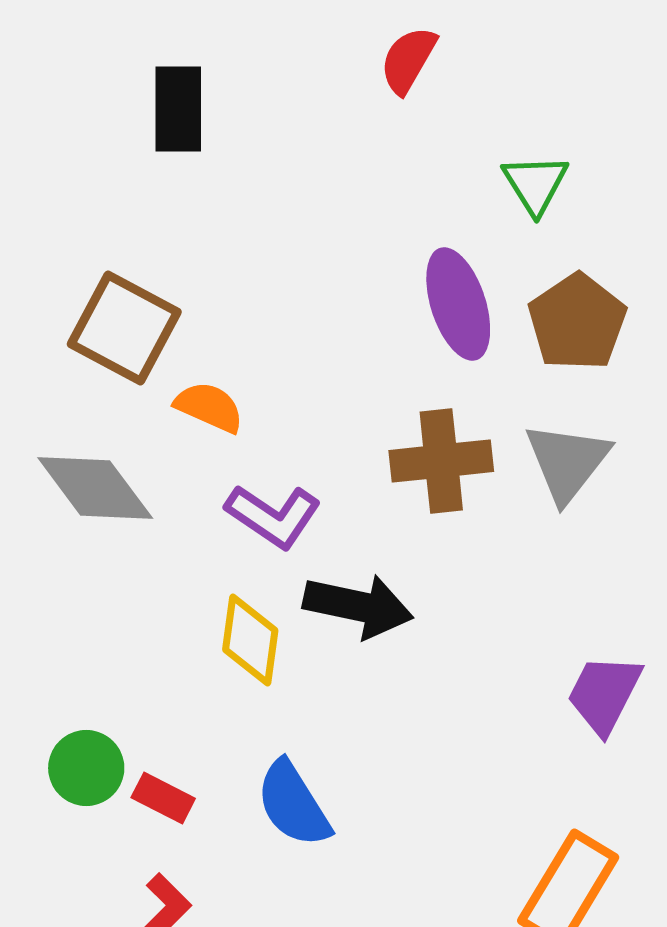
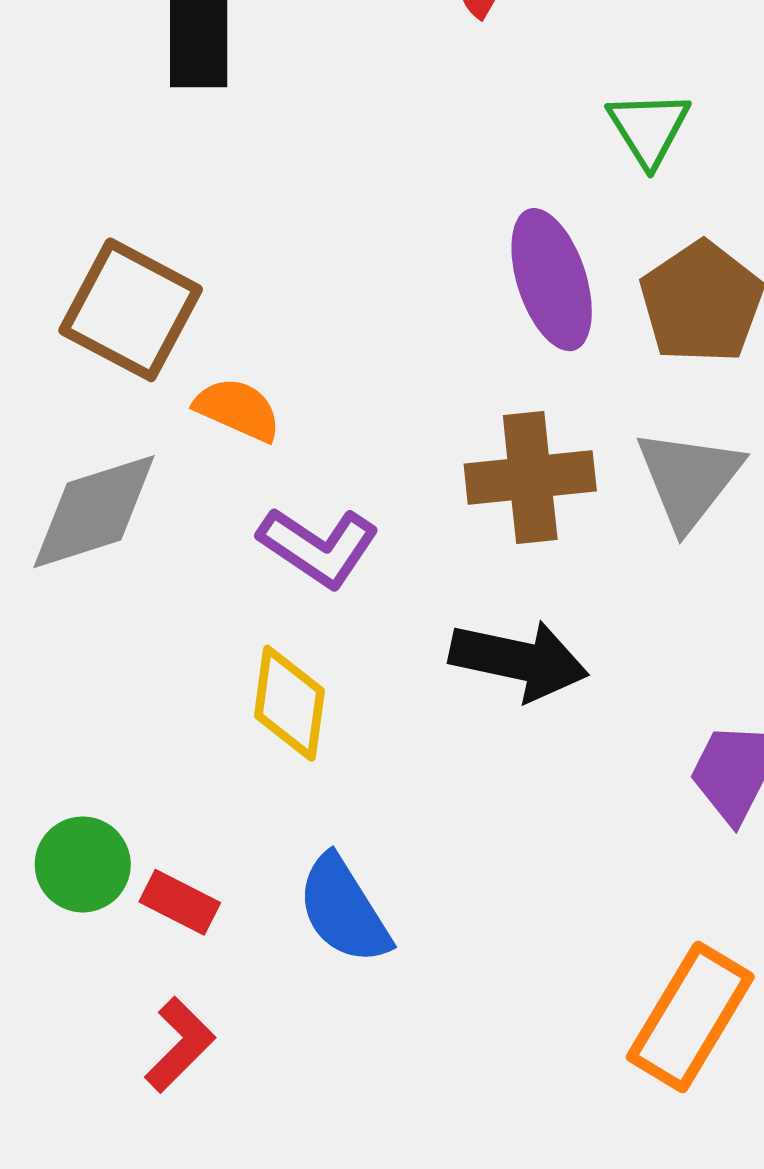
gray diamond: (95, 488) -> (94, 512), turned -71
black arrow: (358, 606) -> (519, 660), moved

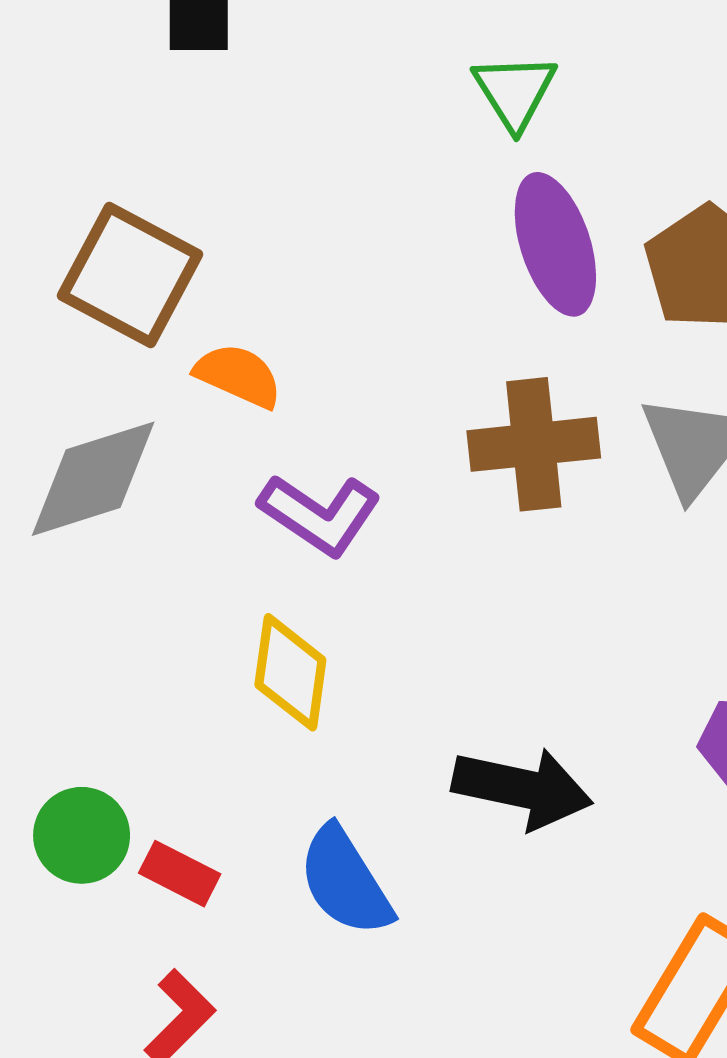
green triangle: (649, 128) -> (515, 92), moved
black arrow: (519, 660) -> (522, 788), moved

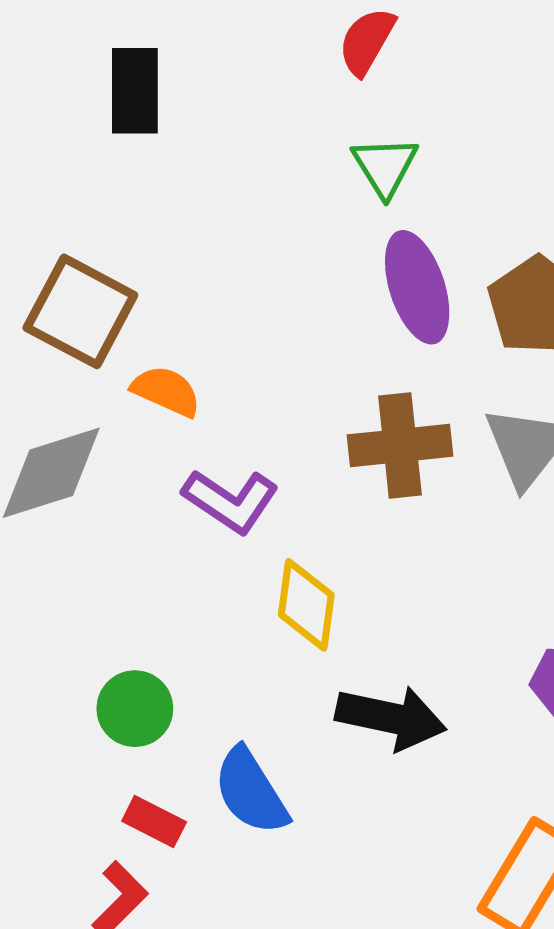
yellow diamond: (290, 672) -> (306, 605), moved
green circle: (82, 835) -> (135, 709), moved
red rectangle: (180, 874) -> (154, 822), moved

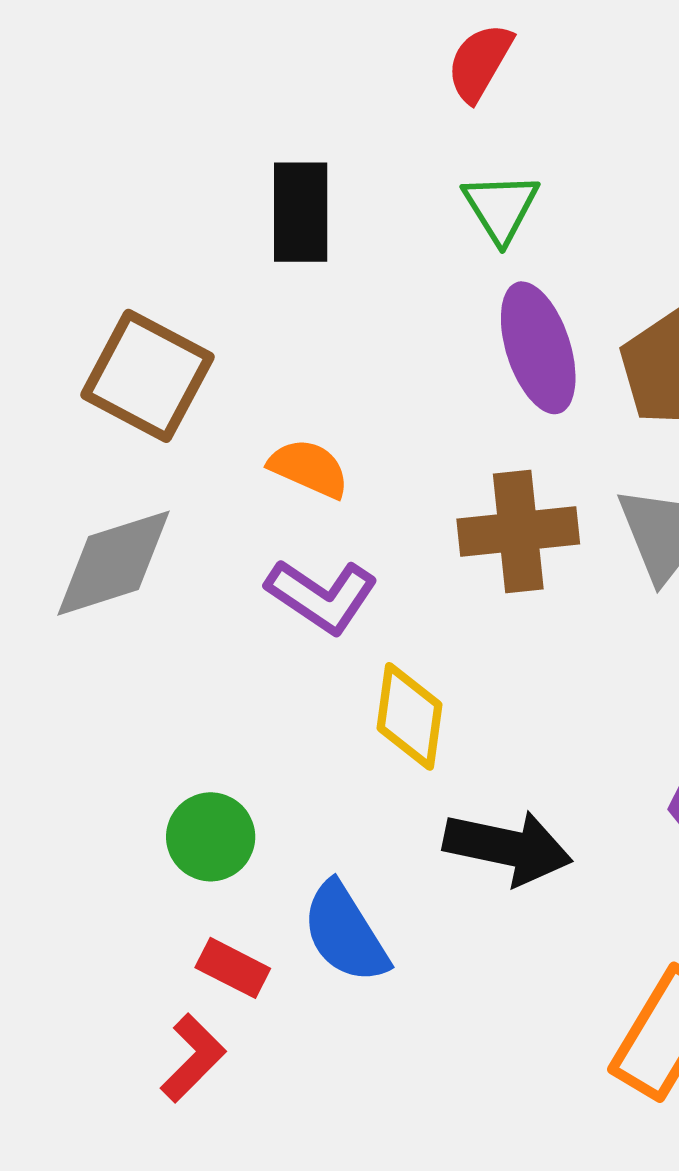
black rectangle: (135, 91) -> (301, 212), moved
orange semicircle: (166, 391) -> (309, 468), moved

